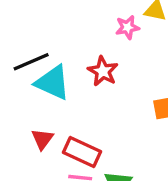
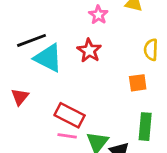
pink star: (127, 27) -> (98, 15), moved, turned -30
red triangle: (42, 139) -> (20, 97), moved

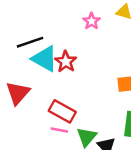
red star: (89, 51) -> (66, 62), moved
red triangle: (20, 97) -> (18, 93), size x1.5

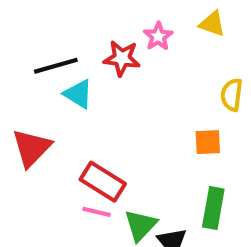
cyan triangle: (45, 59) -> (78, 94), size x0.7
red star: (66, 62) -> (122, 58), moved, turned -30

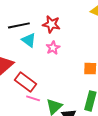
pink star: (158, 36) -> (53, 48), moved
red rectangle: (103, 182) -> (25, 82), moved

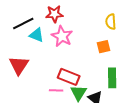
pink star: (53, 48) -> (62, 36), size x1.5
red rectangle: (25, 82) -> (69, 77), moved

